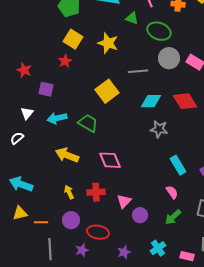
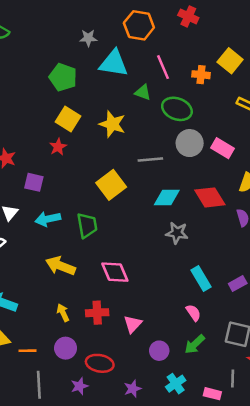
green trapezoid: (88, 123) -> (87, 225), turned 50
purple circle: (140, 215) -> (159, 351), moved

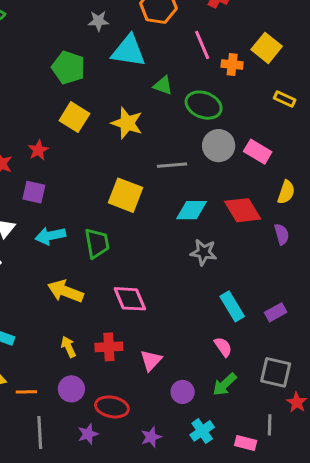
pink line: (163, 67) -> (202, 45), moved
red star: (58, 147) -> (38, 150), moved
yellow square: (111, 185) -> (125, 195), turned -32

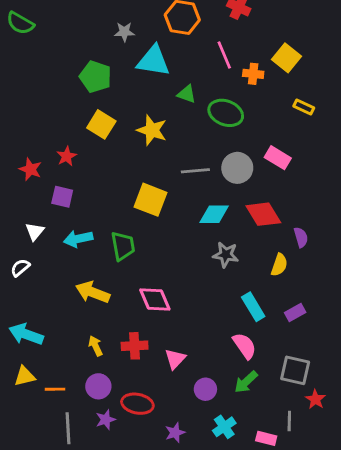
gray circle: (219, 146) -> (237, 168), moved
yellow semicircle: (286, 192) -> (279, 265), moved
pink semicircle: (223, 347) -> (245, 346), size x1.4
purple star: (88, 434) -> (106, 420), moved

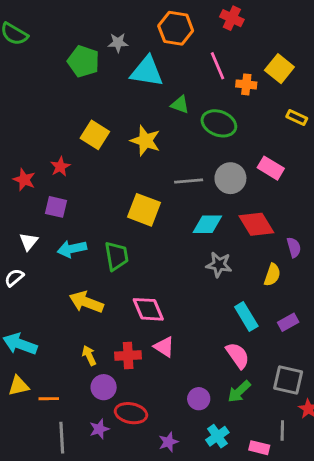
green pentagon: (95, 77) -> (83, 61), moved
pink triangle: (175, 359) -> (164, 347), moved, turned -40
purple circle: (98, 386) -> (104, 387), moved

